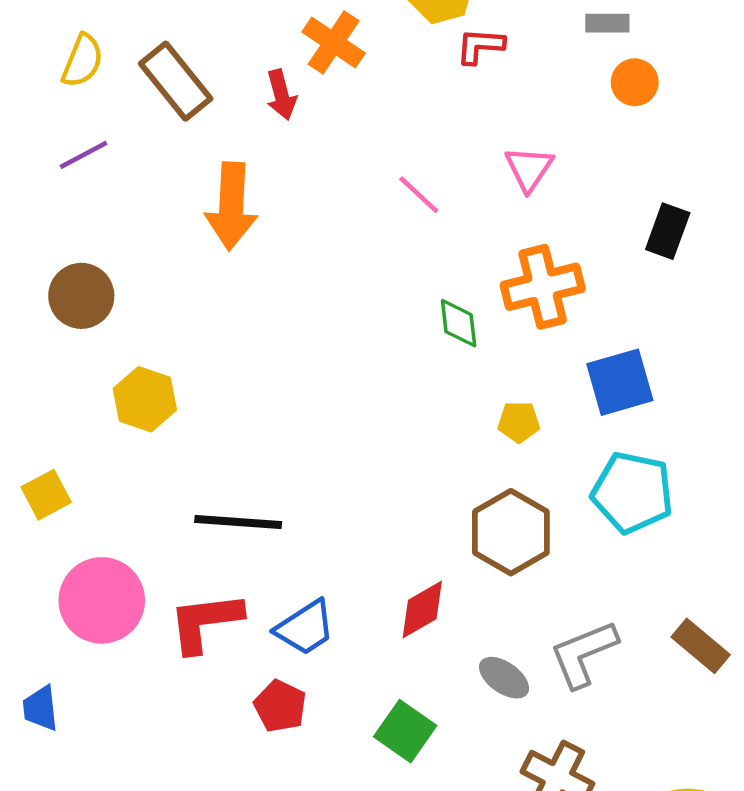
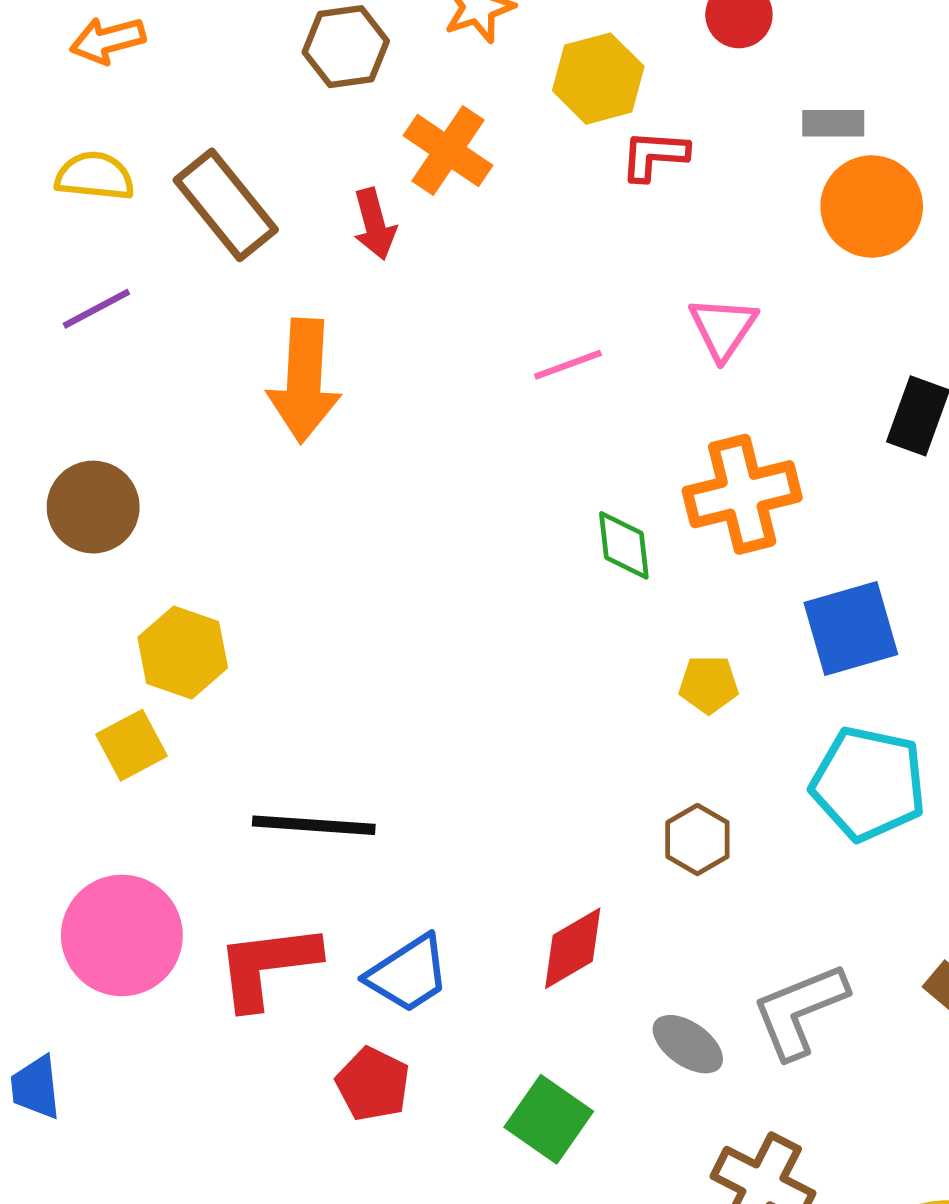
yellow semicircle: (82, 61) -> (95, 176), turned -106
orange circle: (635, 82) -> (872, 206), size x1.5
pink line: (419, 195) -> (568, 365), turned -63
yellow square: (46, 495) -> (132, 745), moved
brown hexagon: (511, 532) -> (697, 840), size x0.6

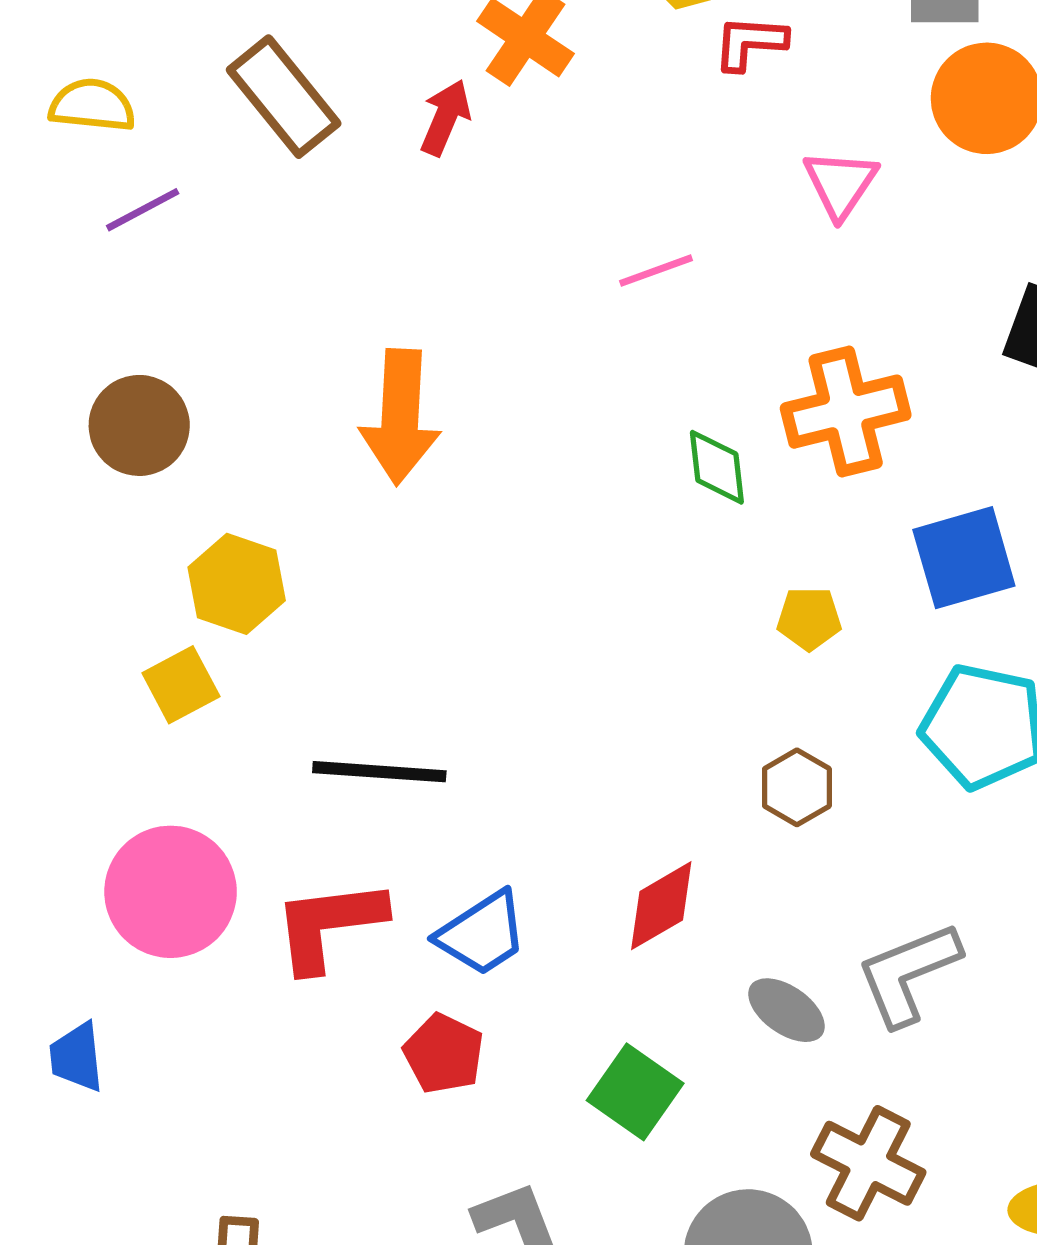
yellow semicircle: (95, 176) -> (92, 105), moved
red arrow: (374, 224) -> (445, 117), turned -142
pink triangle: (723, 328) -> (840, 184), moved
orange arrow: (304, 381) -> (400, 417), moved

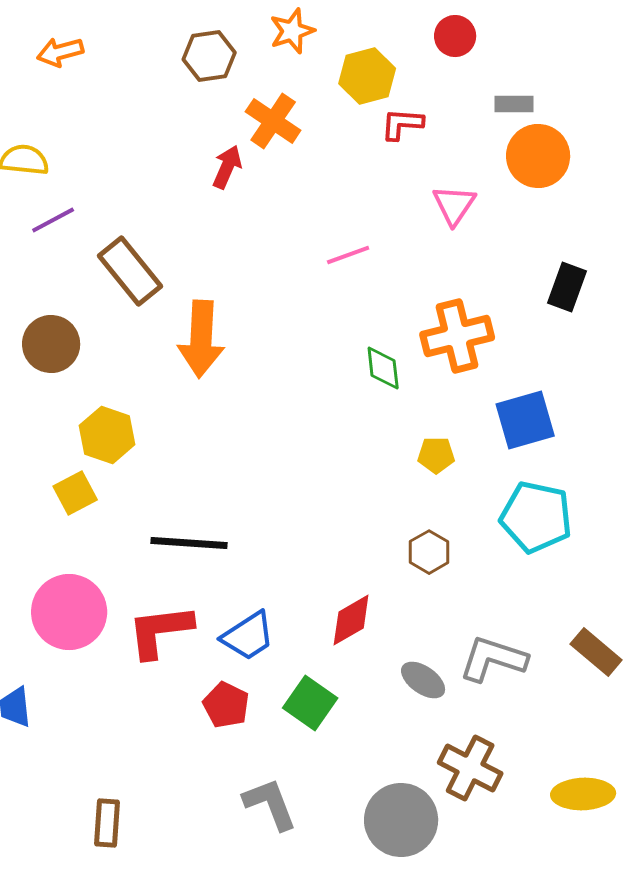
brown rectangle: (284, 97) -> (130, 271), moved
gray L-shape: (908, 974) -> (493, 659), turned 40
green square: (635, 1092) -> (310, 703), moved

